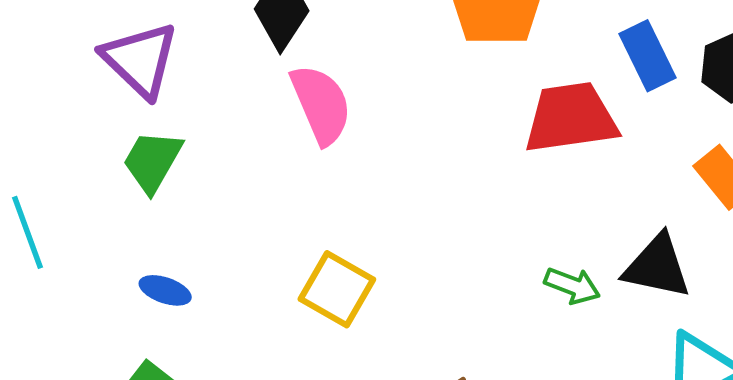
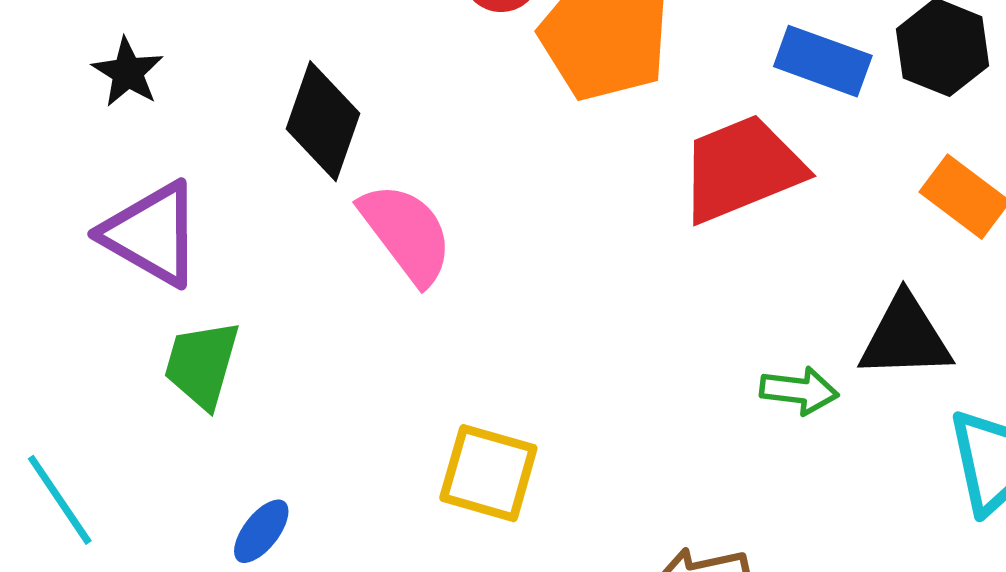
blue rectangle: (647, 56) -> (823, 61), turned -30
blue ellipse: (165, 290) -> (261, 531), turned -57

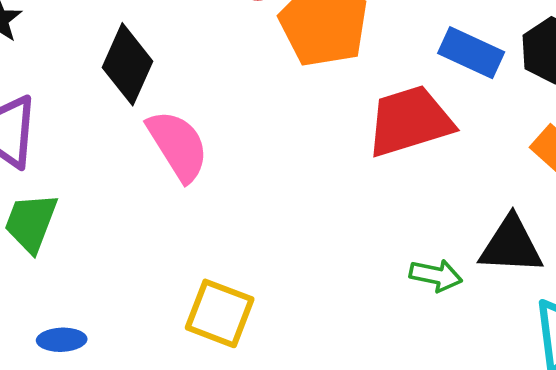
blue ellipse: (261, 531) -> (62, 340), turned 45

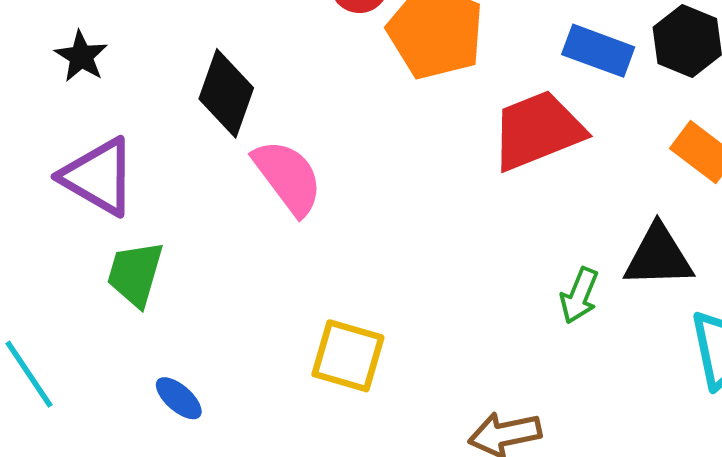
green arrow: (436, 275) -> (579, 296), turned 105
blue ellipse: (62, 340) -> (179, 398), turned 48

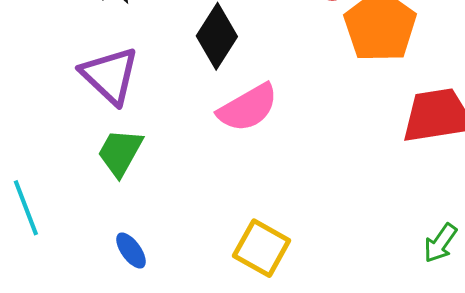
pink semicircle: (288, 177) -> (248, 108), turned 84

